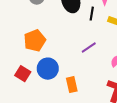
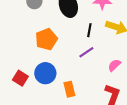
black line: (92, 14) -> (89, 30), moved
orange pentagon: (35, 41) -> (46, 39), moved

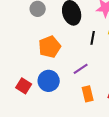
purple line: (86, 52) -> (81, 69), moved
orange rectangle: (69, 89) -> (88, 94), moved

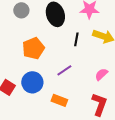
orange rectangle: (88, 94) -> (59, 100), moved, turned -56

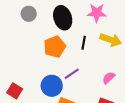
orange pentagon: (33, 48) -> (55, 47), moved
blue circle: (32, 82) -> (52, 86), moved

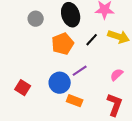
gray circle: (29, 14) -> (36, 19), moved
black line: (84, 43) -> (92, 40), turned 32

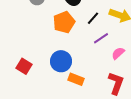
purple line: (80, 71) -> (101, 38), moved

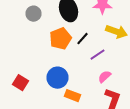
black line: (93, 18) -> (82, 39), moved
pink semicircle: (118, 53) -> (104, 77), moved

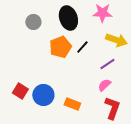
purple line: (98, 55) -> (107, 64), moved
blue circle: (58, 78) -> (43, 95), moved

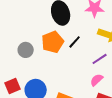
gray circle: (33, 22) -> (26, 50), moved
red square: (20, 91) -> (13, 86), turned 35

